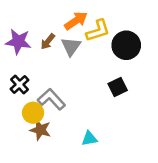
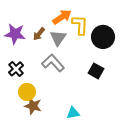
yellow L-shape: (98, 31) -> (80, 25), turned -70
black square: (118, 87) -> (96, 71), turned -35
gray L-shape: (51, 99) -> (53, 63), moved

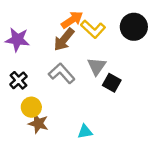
yellow L-shape: (80, 25) -> (93, 29), turned 130
brown arrow: (39, 34) -> (64, 40), moved, size x1.5
black circle: (103, 37) -> (134, 27), moved
gray triangle: (58, 38) -> (97, 66), moved

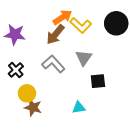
black square: (112, 83) -> (98, 81), moved, turned -35
cyan triangle: (85, 132) -> (79, 108), moved

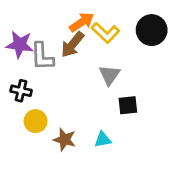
gray L-shape: (53, 64) -> (42, 56), moved, turned -140
black cross: (16, 70) -> (21, 91), turned -35
brown star: (33, 108) -> (65, 140), moved

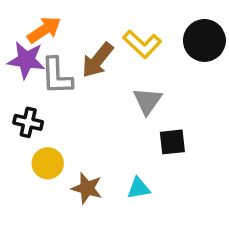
orange arrow: (82, 22) -> (44, 30), moved

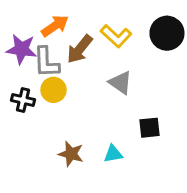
orange arrow: (44, 30) -> (55, 26), moved
gray triangle: (147, 101) -> (120, 83), turned -30
black square: (172, 142) -> (150, 128), moved
yellow circle: (48, 163) -> (53, 90), moved

